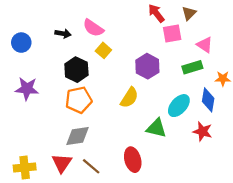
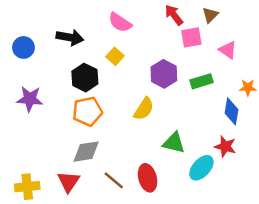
pink semicircle: (93, 28) -> (120, 22), moved
black arrow: (63, 34) -> (70, 37), size x1.5
green rectangle: (192, 67) -> (201, 81), moved
cyan ellipse: (179, 106) -> (201, 168), moved
brown line: (91, 166) -> (114, 180), moved

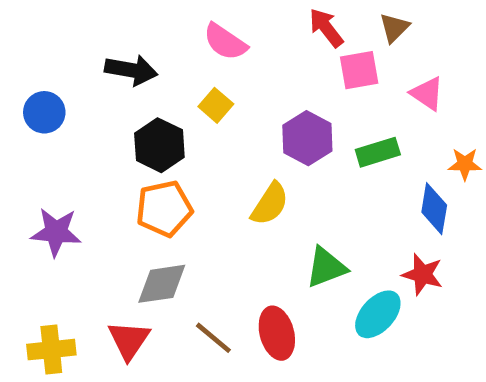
blue circle: (23, 47) -> (44, 112), moved
purple star: (30, 99) -> (56, 232), moved
green triangle: (174, 143) -> (326, 267), turned -35

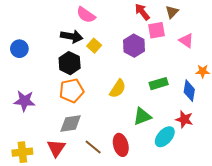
pink semicircle: (225, 42) -> (86, 15), moved
black arrow: (131, 70) -> (72, 36), moved
purple hexagon: (307, 138) -> (134, 46), moved
green rectangle: (378, 152) -> (159, 84), moved

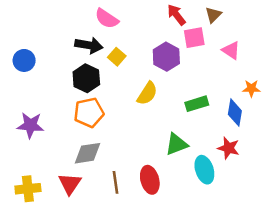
yellow semicircle: (118, 89) -> (147, 93), moved
cyan ellipse: (165, 137) -> (204, 170), turned -60
brown line: (93, 147) -> (116, 182), turned 42

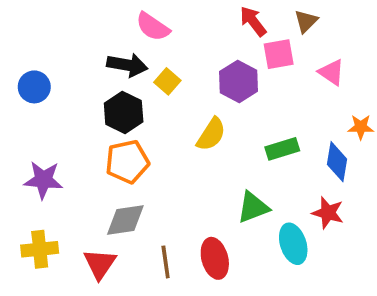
yellow cross: (28, 189) -> (40, 249), moved

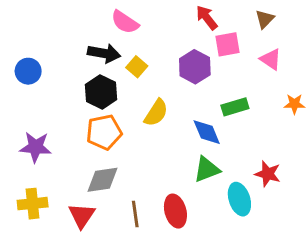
brown triangle: (306, 21) -> (265, 19), moved
yellow semicircle: (211, 134) -> (156, 113), moved
green rectangle: (282, 149) -> (235, 107), moved
blue diamond: (337, 162) -> (207, 132), moved, turned -32

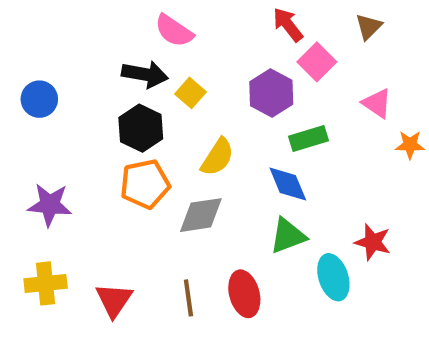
pink square: (228, 44) -> (317, 62), turned -35
pink triangle: (271, 59) -> (377, 103), moved
green rectangle: (235, 107) -> (309, 138), moved
gray diamond: (103, 180) -> (201, 215), moved

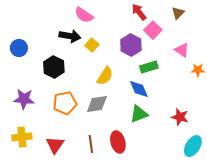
black hexagon: (141, 128) -> (54, 67), moved
orange pentagon: (145, 184) -> (65, 103), moved
cyan ellipse: (333, 277) -> (193, 146), moved, turned 50

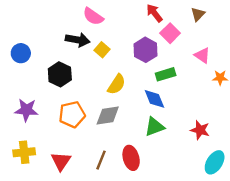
brown line: (91, 144) -> (101, 160), turned 30

